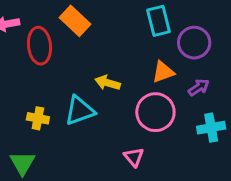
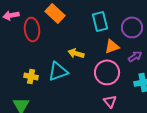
cyan rectangle: (159, 21) -> (100, 21), moved
pink triangle: (134, 157) -> (110, 101), moved

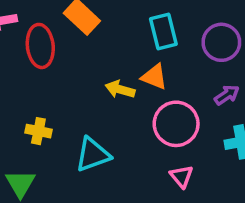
orange triangle: (112, 46) -> (154, 77), moved, turned 42
cyan triangle: (58, 71) -> (93, 155), moved

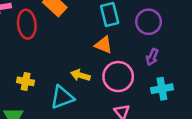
yellow arrow: (120, 89) -> (80, 75), moved
purple arrow: (227, 95) -> (152, 57), turned 147

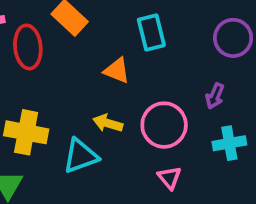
purple circle: (149, 22) -> (233, 38), moved
orange triangle: (104, 45) -> (117, 71), moved
yellow cross: (26, 81) -> (26, 132), size x1.6

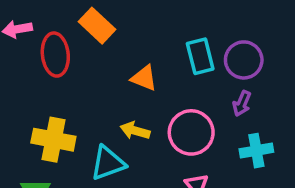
cyan rectangle: (151, 32) -> (200, 56), moved
purple circle: (233, 38) -> (244, 60), moved

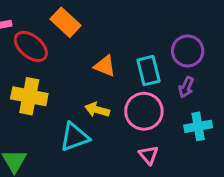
red ellipse: (55, 55) -> (31, 46), turned -44
cyan rectangle: (200, 56) -> (148, 71), moved
yellow cross: (53, 140) -> (29, 96), moved

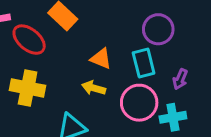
purple circle: (188, 51) -> (158, 29), moved
yellow arrow: (97, 110) -> (94, 88), moved
cyan cross: (198, 126) -> (173, 117), moved

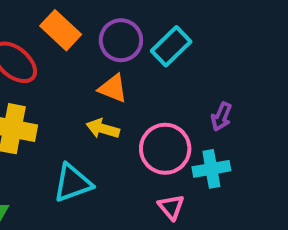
purple circle: (158, 29) -> (121, 40), moved
cyan rectangle: (144, 63) -> (171, 46), moved, turned 60

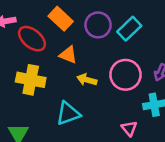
orange triangle: (113, 88) -> (68, 55), moved
pink circle: (165, 149) -> (125, 75), moved

